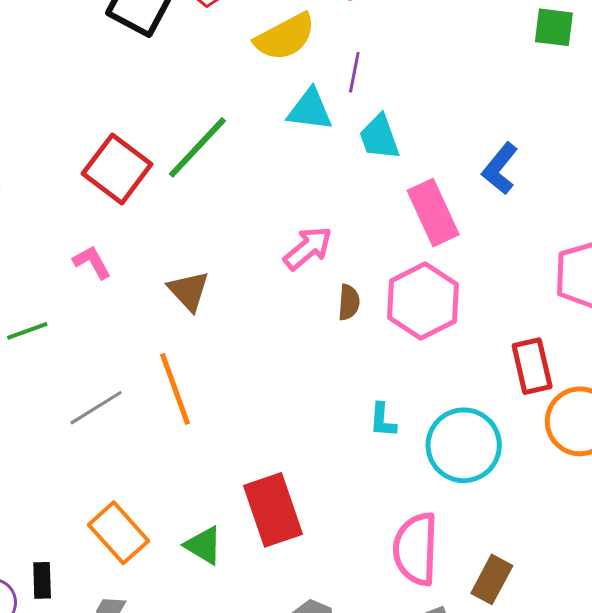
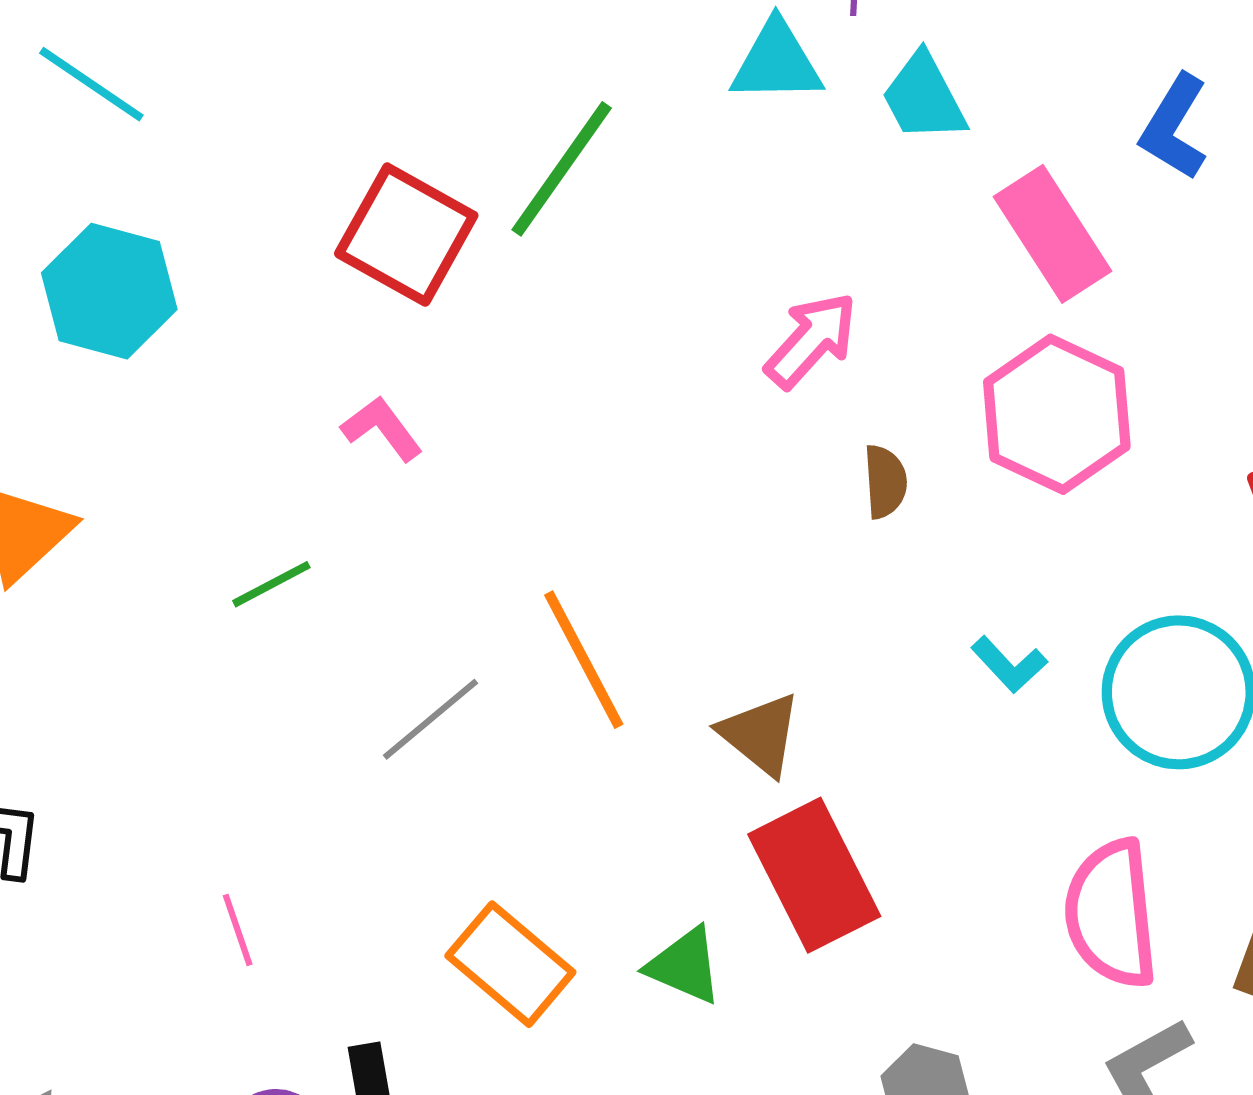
brown triangle: (189, 291) -> (760, 734), moved
brown semicircle: (349, 302) -> (885, 482), moved
cyan L-shape: (383, 420) -> (1009, 665), turned -39

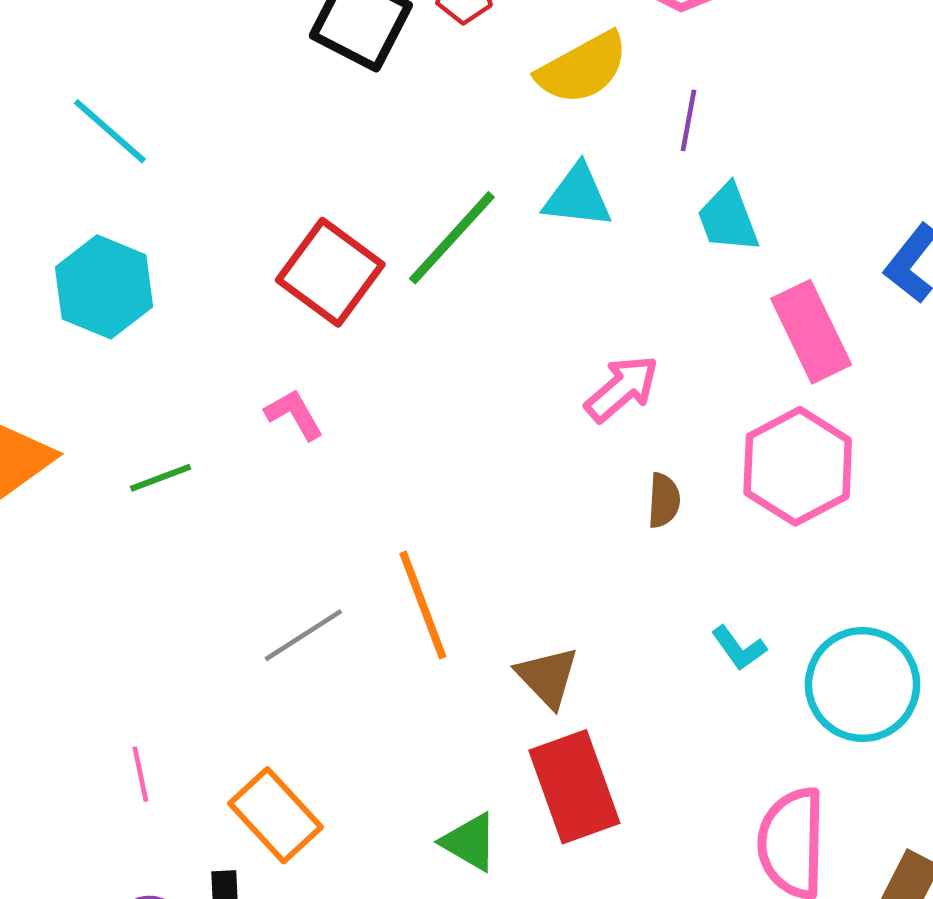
cyan triangle: (777, 62) -> (578, 196), moved
green line: (271, 584) -> (161, 478), moved
orange rectangle: (510, 964) -> (276, 815), moved

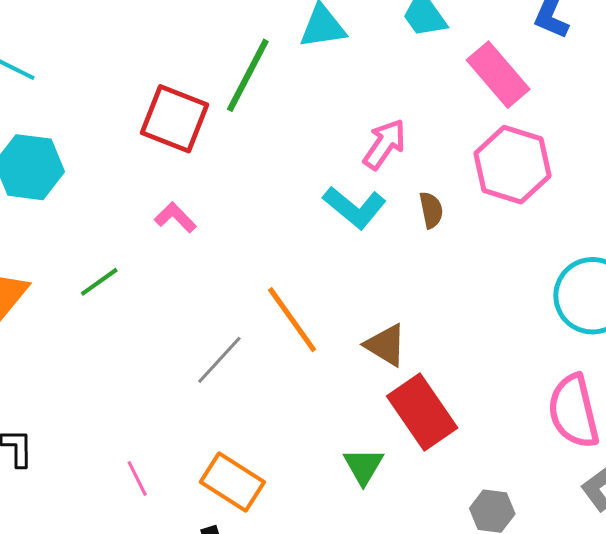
cyan L-shape: (739, 648) -> (355, 207), moved, size x1.6
green triangle: (470, 842) -> (363, 466), turned 45

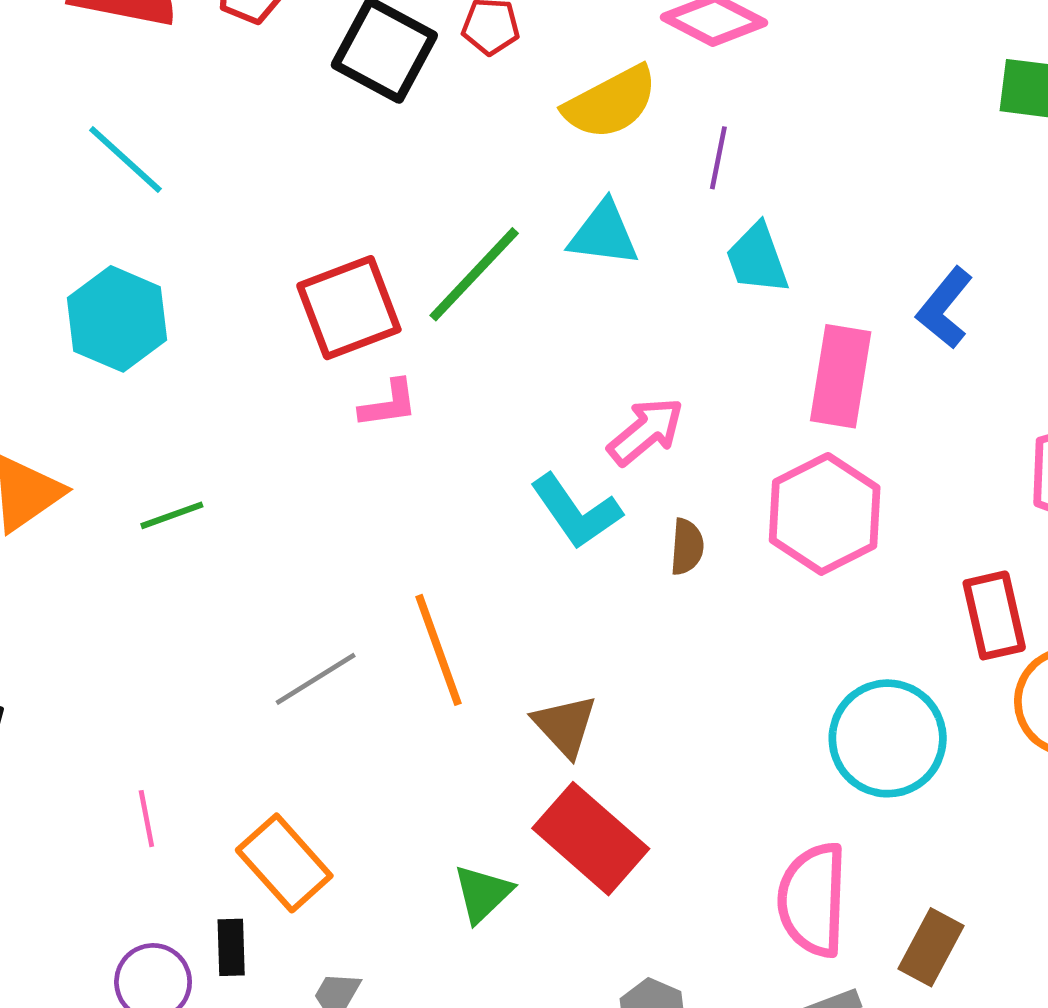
pink rectangle: (498, 75) -> (841, 376), turned 34
red square: (174, 119) -> (349, 308), turned 32
pink L-shape: (175, 218) -> (389, 404), moved, turned 111
red rectangle: (422, 412) -> (591, 839), turned -30

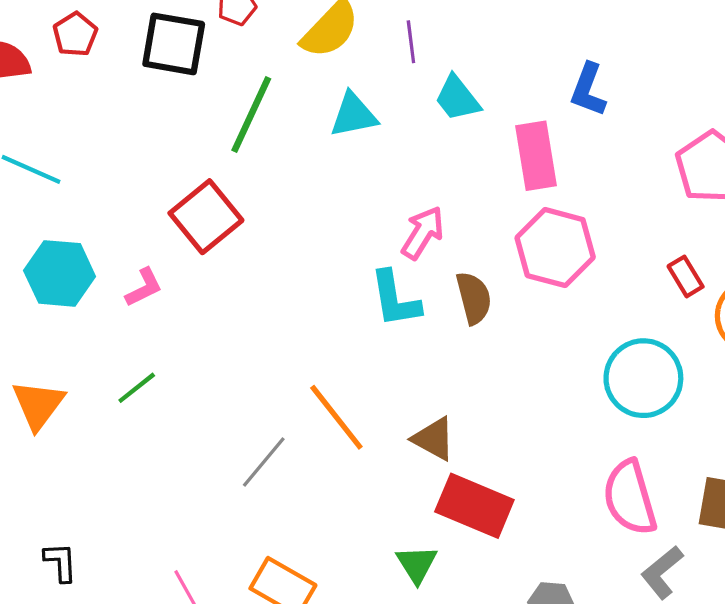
green line: (474, 274) -> (251, 115), moved
pink L-shape: (389, 404) -> (144, 287), moved
cyan L-shape: (576, 511) -> (395, 299), turned 44
brown semicircle: (687, 547) -> (474, 298), size x1.4
red rectangle: (994, 615) -> (686, 276), size x0.7

